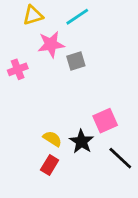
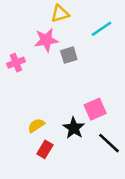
yellow triangle: (33, 15) -> (60, 14), moved
cyan line: (77, 17) -> (101, 29), moved
yellow semicircle: (52, 139) -> (36, 125), moved, turned -66

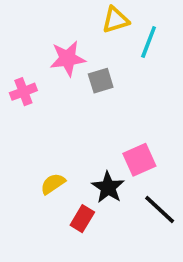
yellow triangle: (60, 14) -> (115, 20), moved
cyan line: (101, 29) -> (149, 42), turned -35
red rectangle: (45, 149) -> (82, 219), moved

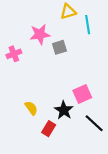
cyan line: (149, 42) -> (88, 25), turned -30
yellow semicircle: (53, 184) -> (31, 108), turned 88

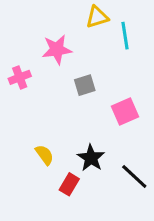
gray square: (59, 47) -> (85, 85), moved
pink square: (82, 94) -> (125, 111), moved

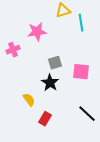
gray square: (85, 85) -> (55, 63), moved
pink square: (125, 111) -> (81, 72), turned 30
black star: (91, 158) -> (50, 83), moved

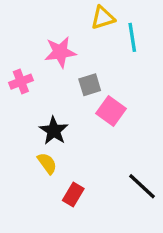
gray square: (55, 63) -> (90, 85), moved
pink square: (81, 72) -> (111, 111), moved, turned 30
black star: (50, 83) -> (54, 131), moved

